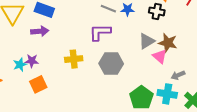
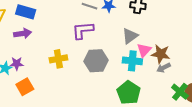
brown star: (168, 43) -> (161, 54), moved
pink triangle: (160, 56) -> (144, 50), turned 35
cyan cross: (167, 94) -> (132, 61), moved

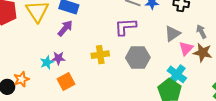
purple arrow: (23, 34) -> (65, 28), turned -42
cyan cross: (132, 61) -> (177, 74), moved, turned 30
gray arrow: (164, 68) -> (201, 32), moved, turned 88

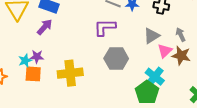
yellow cross: (100, 55) -> (70, 73), moved, size x1.4
orange square: (66, 81) -> (33, 74), moved, turned 30

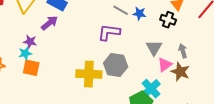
gray triangle: (152, 36) -> (154, 48), turned -36
purple star: (37, 57) -> (30, 42), moved
yellow cross: (70, 73) -> (89, 74), moved

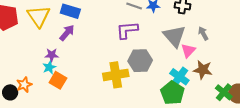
gray triangle: (154, 48) -> (174, 36), size x1.4
orange square: (31, 68) -> (58, 80), turned 30
brown star: (180, 72) -> (203, 70), moved

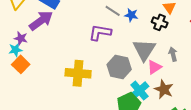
purple arrow: (67, 33) -> (41, 21), size x1.4
gray hexagon: (140, 61) -> (119, 67), moved

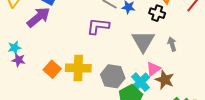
purple star: (21, 38) -> (19, 60), moved
orange square: (21, 64) -> (52, 69), moved
gray hexagon: (119, 67) -> (113, 76), moved
pink triangle: (154, 67) -> (153, 69), moved

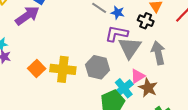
purple L-shape: (98, 26) -> (117, 34), moved
gray arrow: (172, 44) -> (158, 53), size x1.6
gray hexagon: (113, 76) -> (98, 67), moved

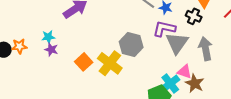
gray hexagon: (98, 67) -> (131, 44), moved
yellow cross: (63, 69) -> (110, 63), turned 30
pink triangle: (138, 76) -> (184, 72), turned 49

